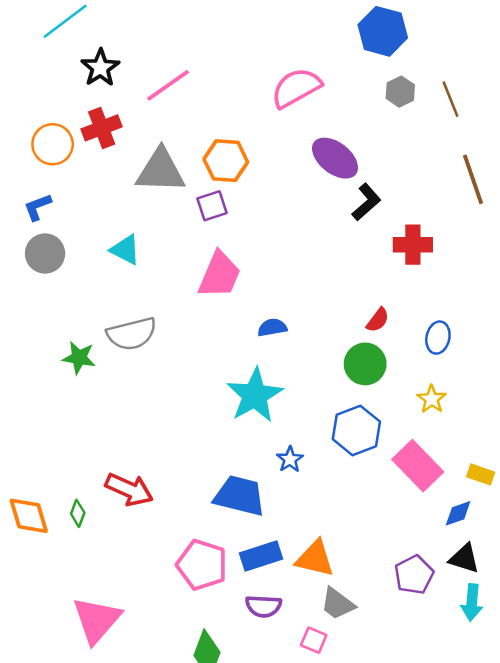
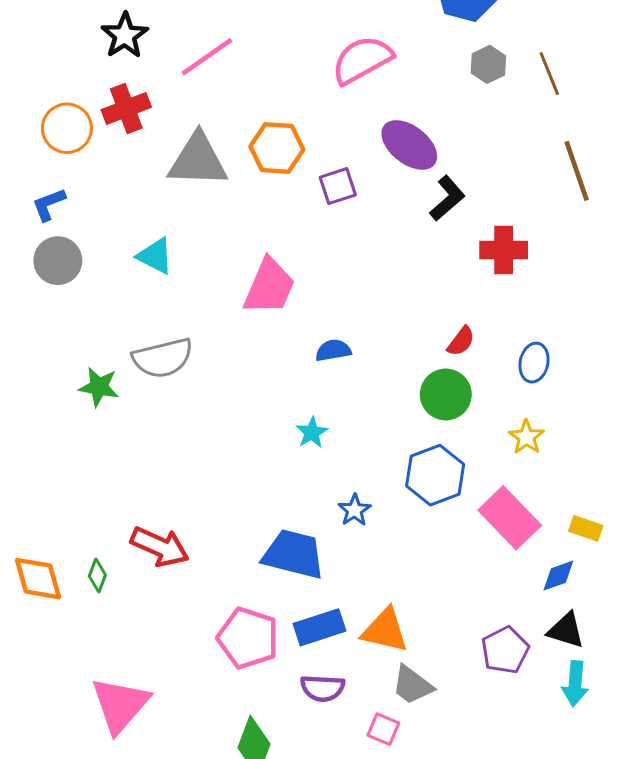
purple square: (212, 206) -> (338, 186), moved
cyan star: (255, 395) -> (312, 433), size x0.5

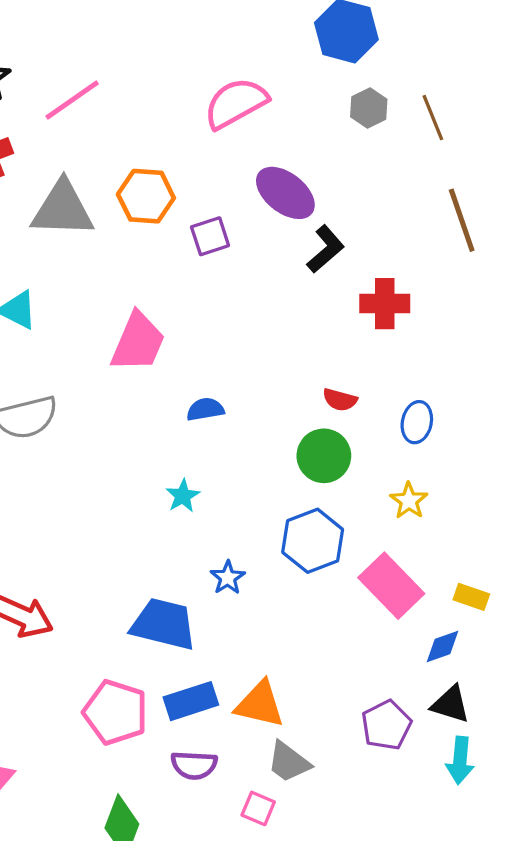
red semicircle: (461, 341) -> (340, 400), turned 68

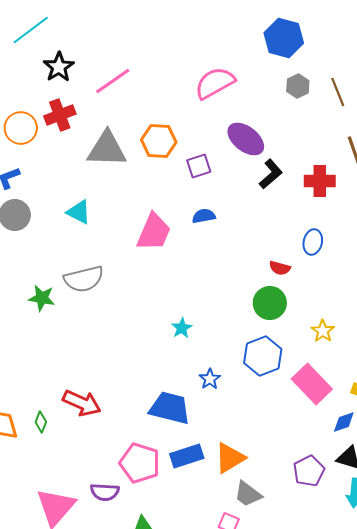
red cross: (385, 304) -> (320, 181), moved
blue semicircle: (205, 409) -> (204, 216), moved
blue ellipse: (417, 422) -> (313, 242), moved
orange triangle: (260, 704) -> (230, 458), turned -44
purple semicircle: (194, 765) -> (105, 492), moved

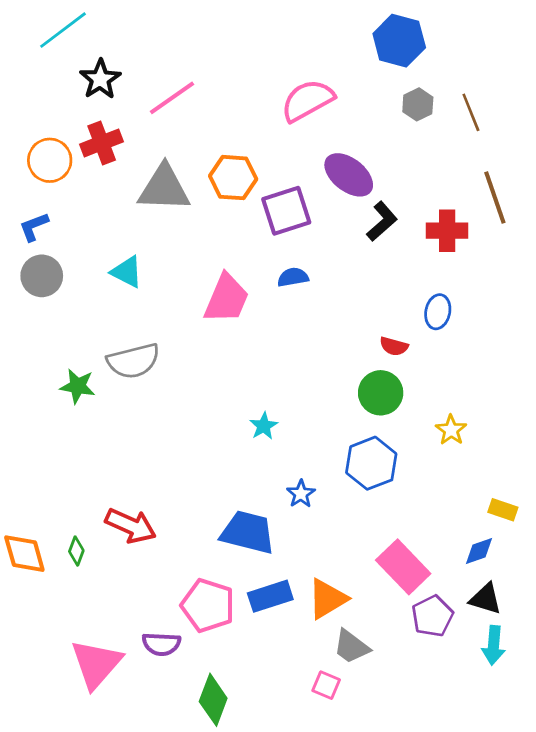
purple square: (199, 166) -> (286, 211), size x1.5
pink rectangle: (312, 384) -> (403, 567), moved

